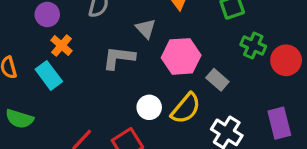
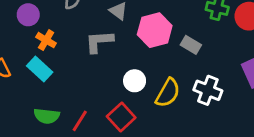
yellow semicircle: (186, 108) -> (168, 93), moved
green semicircle: (20, 119) -> (47, 116), moved

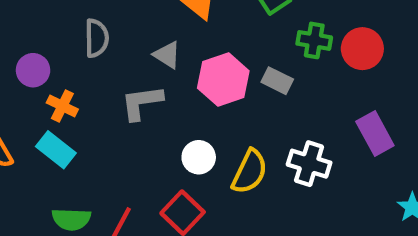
gray rectangle: (191, 45) -> (277, 81), moved

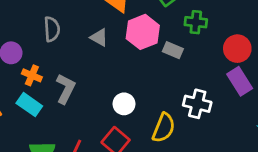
red circle: (362, 49) -> (237, 49), moved
pink hexagon: (223, 79) -> (143, 32), moved
gray L-shape: (142, 103) -> (66, 89), moved, turned 128
yellow semicircle: (250, 172) -> (164, 128), moved

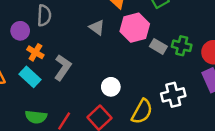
green cross: (196, 22) -> (182, 46), moved
gray semicircle: (52, 29) -> (44, 15), moved
white cross: (197, 104) -> (173, 95), turned -35

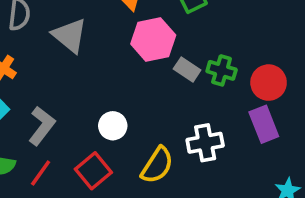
gray triangle: (97, 27) -> (70, 35), moved, size x1.5
gray L-shape: (63, 67) -> (42, 126), moved

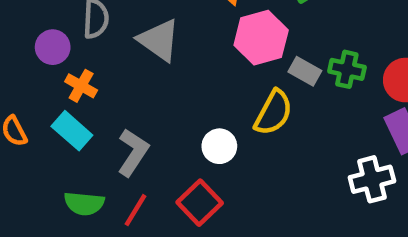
white cross: (205, 143) -> (372, 179), moved
yellow semicircle: (157, 165) -> (273, 113), moved

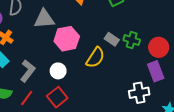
pink hexagon: (261, 38) -> (67, 39), moved
gray triangle: (159, 40) -> (44, 19), turned -45
white circle: (219, 146) -> (58, 71), moved

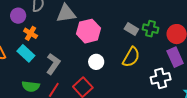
yellow semicircle: (95, 58) -> (131, 57), moved
white circle: (58, 71) -> (96, 62), moved

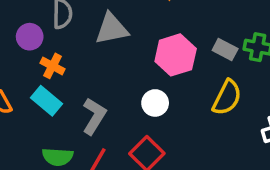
pink hexagon: (88, 31) -> (176, 55), moved
white circle: (96, 62) -> (155, 103), moved

